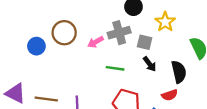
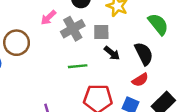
pink arrow: (96, 42) -> (48, 18), moved

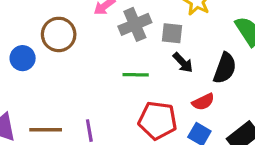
black semicircle: (144, 54) -> (225, 68), turned 40
red semicircle: (140, 80) -> (203, 102), moved

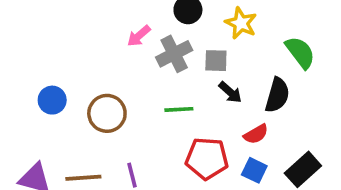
brown circle: (59, 34) -> (107, 113), moved

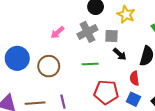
pink arrow: (139, 36) -> (57, 32), moved
blue circle: (52, 100) -> (17, 58), size x1.5
red semicircle: (256, 134) -> (134, 78), turned 112

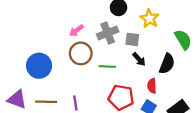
blue circle: (17, 58) -> (39, 66), moved
brown circle: (49, 66) -> (81, 53), moved

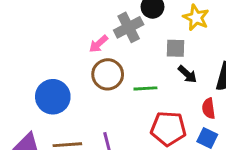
gray cross: (108, 33) -> (129, 27), moved

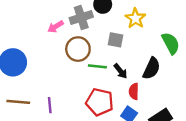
brown circle: (108, 74) -> (78, 49), moved
black arrow: (187, 74) -> (121, 71), moved
green line: (145, 88) -> (97, 66), moved

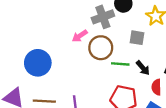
pink arrow: (56, 27) -> (80, 36), moved

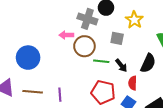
gray cross: (103, 17) -> (87, 19), turned 36
pink arrow: (80, 36) -> (66, 35), turned 32

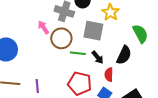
pink arrow: (66, 35) -> (43, 27), turned 56
gray square: (117, 38) -> (93, 31), size x1.5

